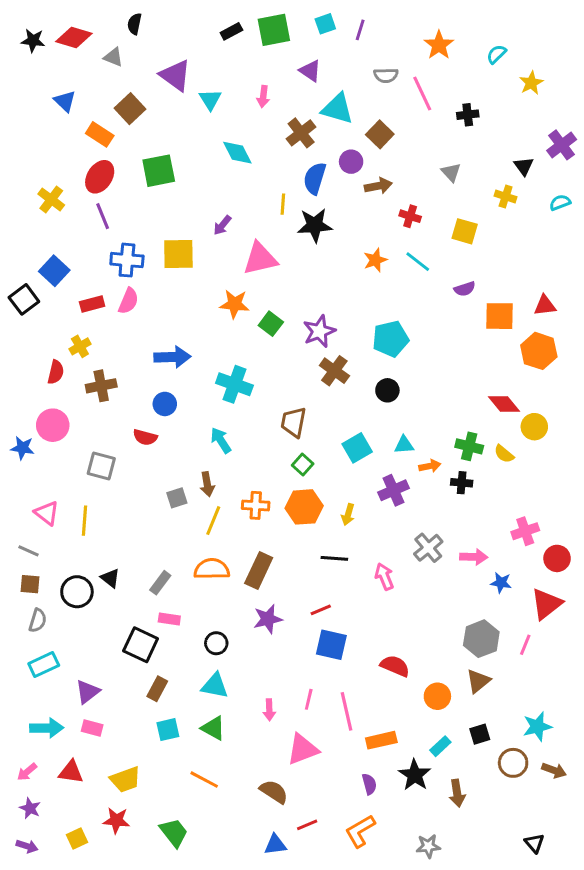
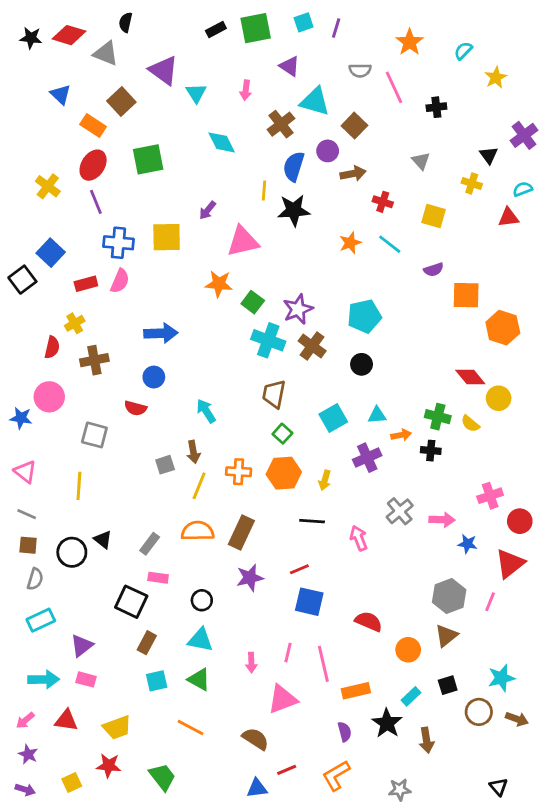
gray triangle: (113, 57) -> (106, 53), size x1.4
red triangle: (545, 306) -> (508, 217), moved
cyan cross: (234, 384) -> (268, 340), moved
pink triangle: (47, 513) -> (25, 472), moved

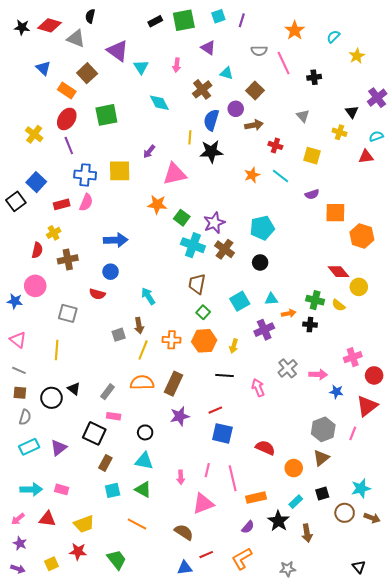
cyan triangle: (315, 101) -> (227, 73), size x0.6
purple triangle: (82, 646) -> (59, 448), moved
purple semicircle: (345, 732) -> (248, 527), turned 56

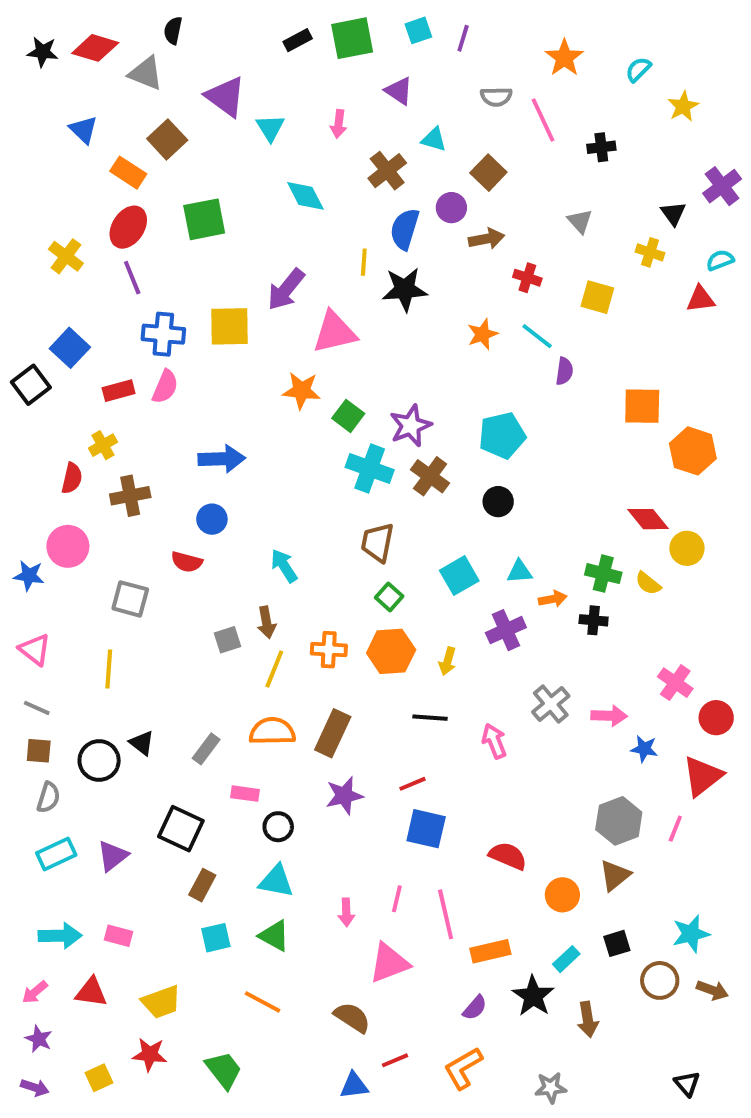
purple arrow: (149, 152) -> (286, 289), size x1.6
purple semicircle: (312, 194) -> (564, 371), moved, turned -64
pink cross: (353, 357) -> (675, 683), turned -36
pink rectangle: (114, 416) -> (245, 794), moved

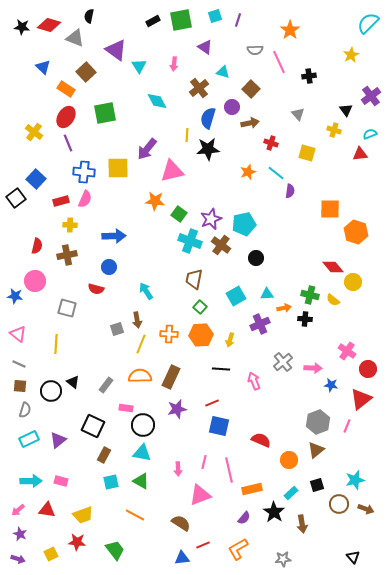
cyan semicircle: (638, 69) -> (368, 23), moved, size x1.6
cyan pentagon: (502, 435) -> (244, 224), moved
yellow cross: (103, 445) -> (70, 225), moved, turned 32
black circle: (278, 827) -> (143, 425), size x1.5

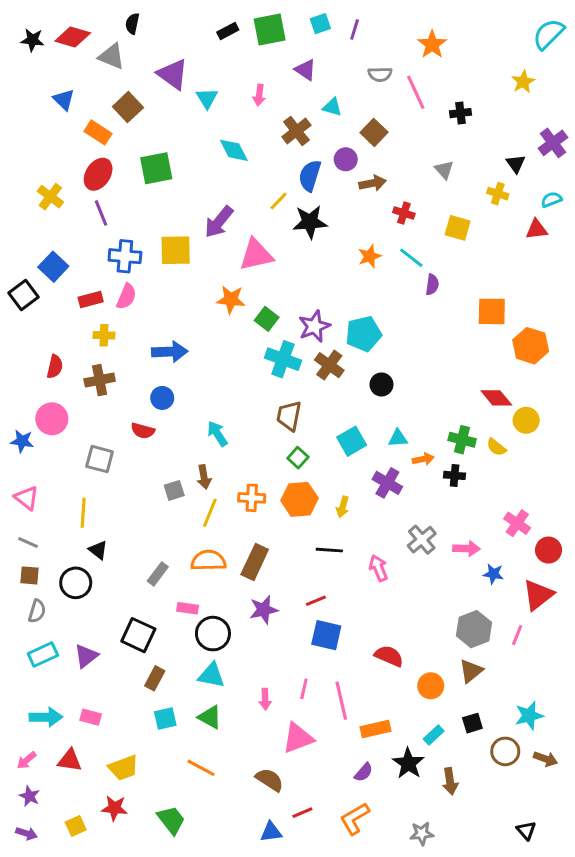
yellow line: (187, 135) -> (279, 201), turned 40
purple cross: (260, 324) -> (387, 483), turned -36
black triangle: (73, 382) -> (98, 550), moved

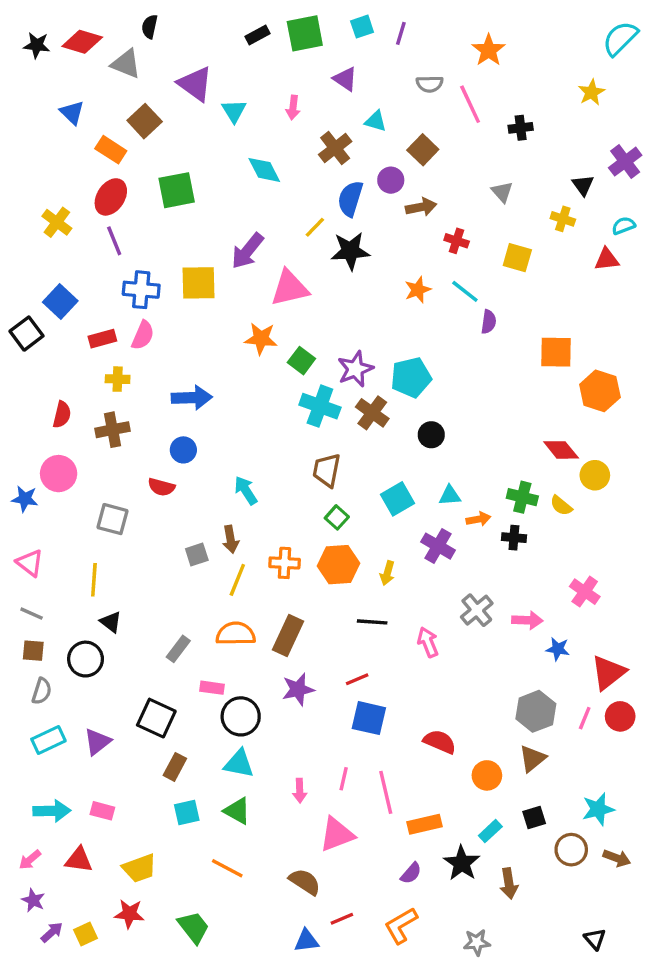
red circle: (549, 550) -> (620, 716), moved
purple arrow: (26, 833) -> (52, 932), moved, turned -60

